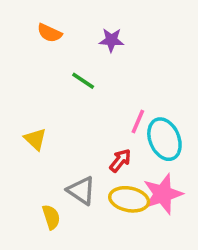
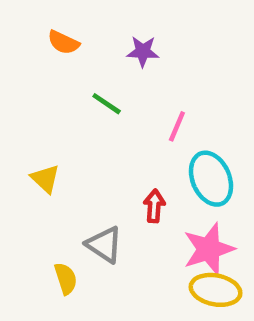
pink line: (138, 121) -> (177, 126), moved
red arrow: (120, 160) -> (154, 206), turned -35
yellow ellipse: (129, 199) -> (216, 290), moved

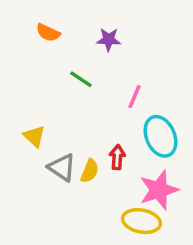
gray triangle: (104, 245) -> (62, 167), moved
yellow semicircle: (66, 279) -> (90, 171), moved, turned 40
yellow ellipse: (216, 290) -> (141, 221), moved

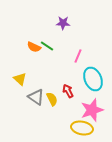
orange semicircle: (48, 33) -> (34, 47), moved
red arrow: (117, 157) -> (68, 91), turned -32
yellow semicircle: (90, 171) -> (52, 99), turned -48

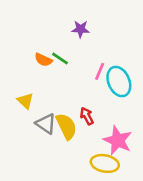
cyan ellipse: (93, 79) -> (119, 82), moved
yellow semicircle: (52, 99) -> (66, 126), size x1.5
pink star: (92, 110) -> (118, 140), turned -30

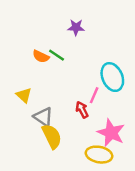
pink line: (100, 71) -> (94, 95), moved
yellow semicircle: (66, 126) -> (52, 136), moved

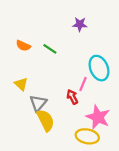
purple star: (76, 27) -> (80, 24), moved
orange semicircle: (41, 56) -> (23, 46), moved
gray triangle: (43, 117) -> (38, 103), turned 36

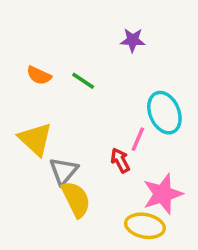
yellow triangle: (21, 84) -> (35, 139), size x1.5
pink star: (98, 117) -> (163, 194), turned 30

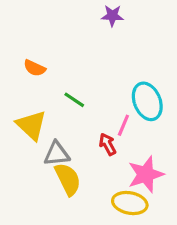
purple star: (133, 40) -> (112, 16), moved
green line: (83, 81) -> (74, 100), moved
gray triangle: (64, 171) -> (57, 154), turned 44

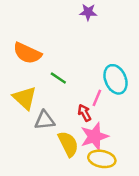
orange semicircle: (35, 68) -> (27, 53), size x1.6
pink star: (146, 174) -> (94, 136), moved
yellow semicircle: (68, 179) -> (68, 144), moved

